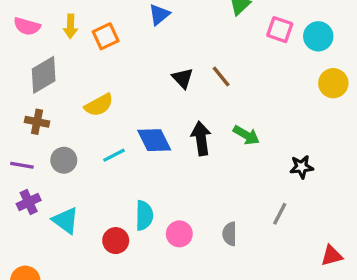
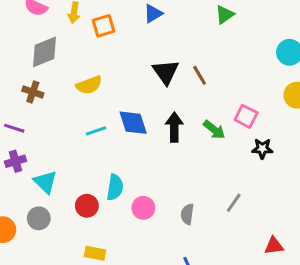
pink square: (280, 30) -> (246, 116), moved
black triangle: (183, 78) -> (166, 72), size x1.4
gray circle: (64, 160) -> (39, 218), moved
black star: (302, 167) -> (262, 149), moved

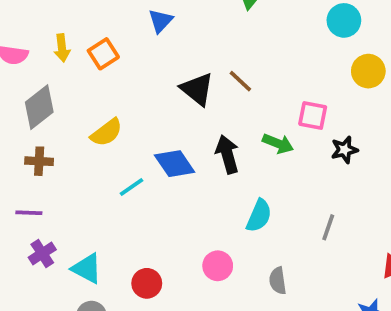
cyan semicircle: (115, 187) -> (259, 216), moved, turned 30
gray semicircle: (187, 214) -> (278, 281), moved

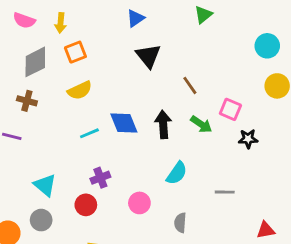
orange square: (103, 54) -> (75, 52), moved
brown line: (240, 81) -> (190, 85), moved
black triangle: (197, 89) -> (148, 56), moved
gray line: (328, 227) -> (225, 192), turned 60
purple cross: (42, 253) -> (100, 178), moved

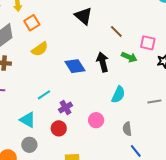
cyan line: (89, 133) -> (44, 95), moved

